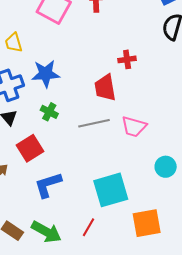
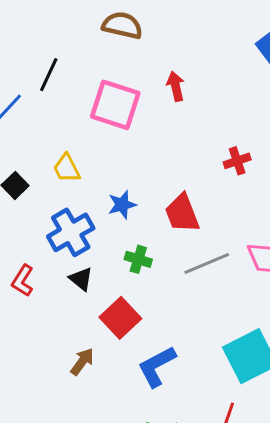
blue star: (46, 74) -> (122, 205), size x0.7
red trapezoid: (105, 88) -> (182, 213), moved

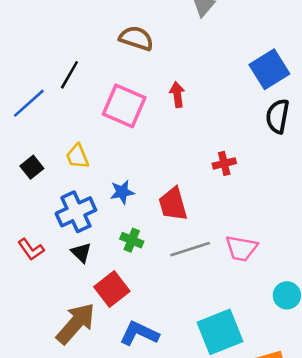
red L-shape: (23, 281) -> (31, 249), turned -72
brown arrow: (82, 362) -> (76, 324), size x1.8
blue L-shape: (157, 366) -> (139, 333), turned 48

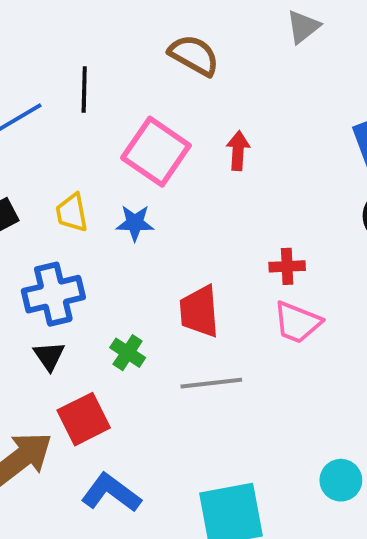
black line: (69, 75) -> (84, 90), turned -40
blue star: (122, 192) -> (135, 223), moved
pink trapezoid: (241, 248) -> (297, 322), moved

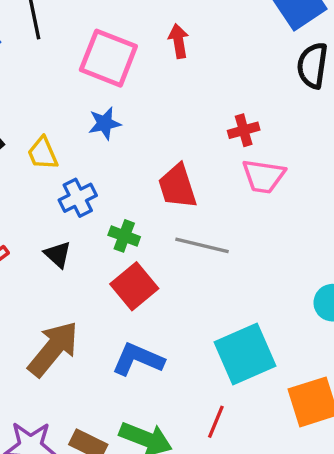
yellow trapezoid: (72, 213) -> (43, 153), moved
blue cross: (53, 294) -> (78, 198), moved, size x0.7
gray line: (211, 383) -> (202, 245), turned 33
red square: (84, 419) -> (134, 286), moved

